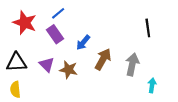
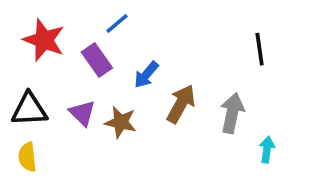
blue line: (58, 13) -> (117, 23), moved

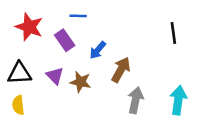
blue line: (117, 23) -> (78, 16), turned 42
gray arrow: (232, 113) -> (136, 100), moved
cyan arrow: (267, 150) -> (178, 100), size x1.6

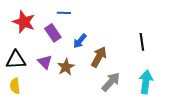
black line: (173, 33) -> (142, 42), moved
brown star: (81, 82) -> (66, 67), turned 30
gray arrow: (136, 100) -> (111, 82), turned 30

